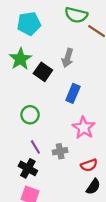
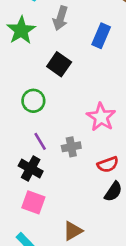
gray arrow: (68, 58) -> (60, 18), moved
black square: (43, 72) -> (59, 64), moved
blue rectangle: (73, 93) -> (101, 36), moved

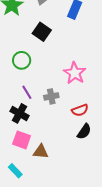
brown triangle: (73, 231) -> (41, 152), moved, turned 35

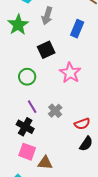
black square: (42, 32) -> (46, 50), turned 30
pink star: (75, 73) -> (70, 73), moved
gray cross: (51, 96) -> (55, 111), turned -32

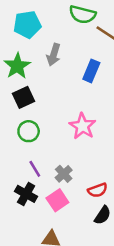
black square: (46, 50) -> (24, 97), moved
pink square: (27, 152) -> (57, 200), moved, turned 36

